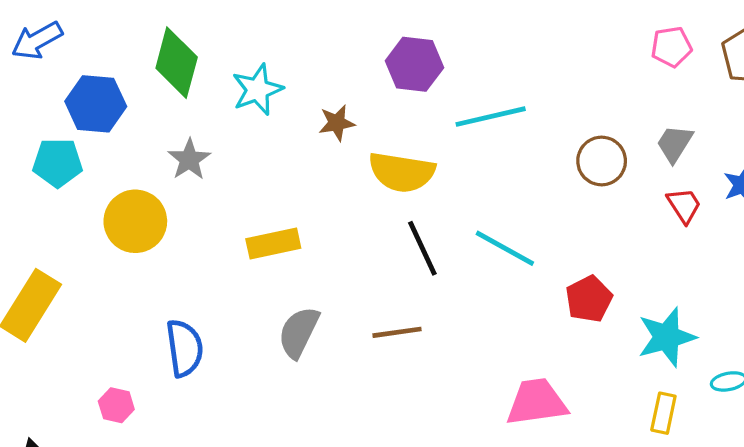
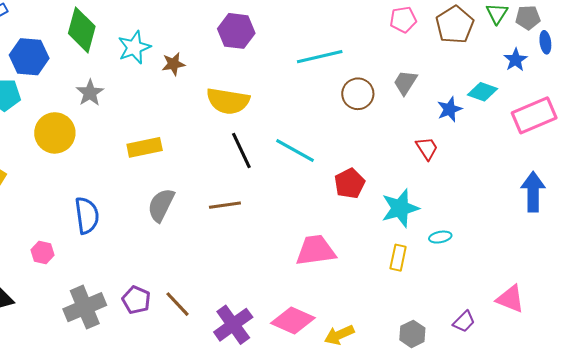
cyan line: (491, 117) -> (320, 57), moved
brown star: (337, 123) -> (173, 64), moved
red trapezoid: (684, 205) -> (427, 148), moved

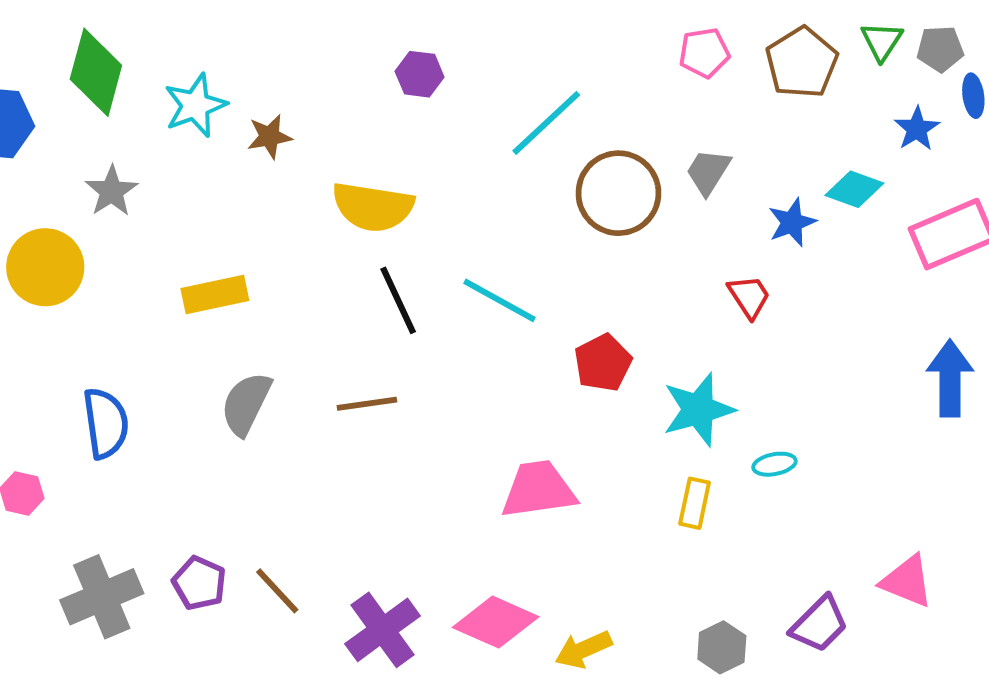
purple hexagon: (236, 31) -> (420, 74), moved, size x0.7
cyan line: (320, 57) -> (546, 123), turned -30
brown circle: (358, 94) -> (618, 193), size x1.4
purple trapezoid: (464, 322) -> (819, 624), size x1.4

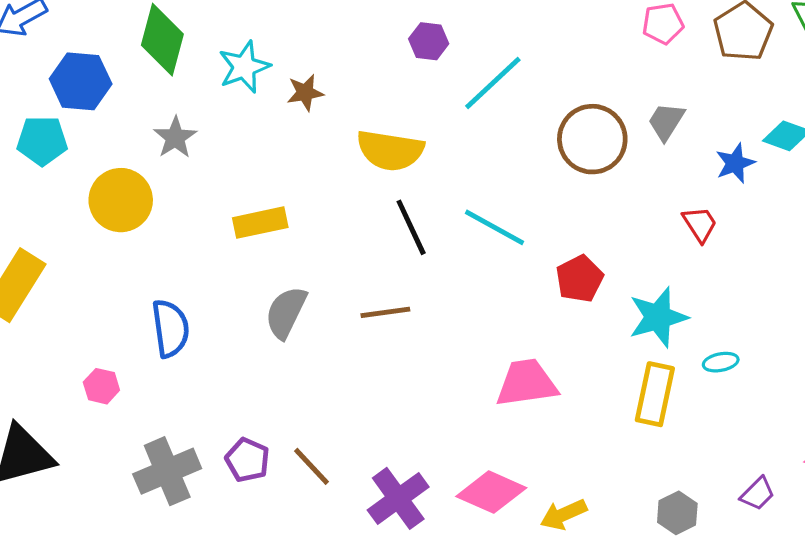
cyan line: (546, 123) -> (493, 83), moved
yellow rectangle: (695, 503) -> (655, 394), size x1.5
purple trapezoid: (819, 624) -> (758, 494), size x0.7

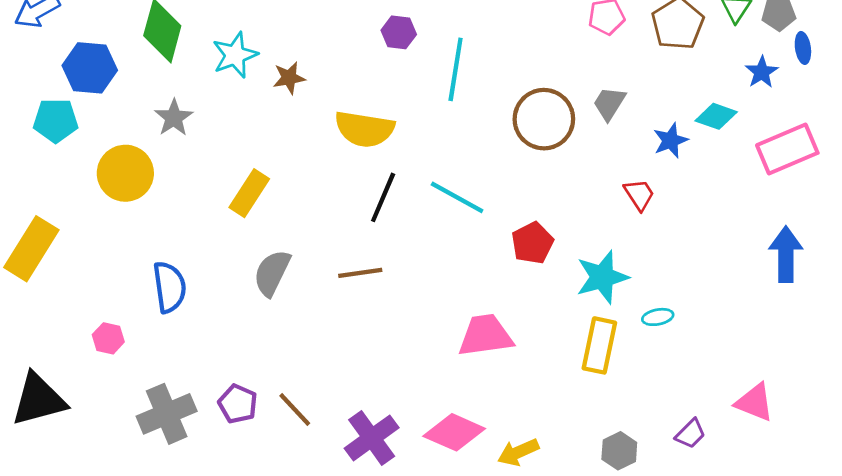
cyan line: (493, 83) -> (456, 69), turned -38
yellow rectangle: (260, 223) -> (249, 193), turned -45
black line: (411, 227) -> (383, 197), turned 48

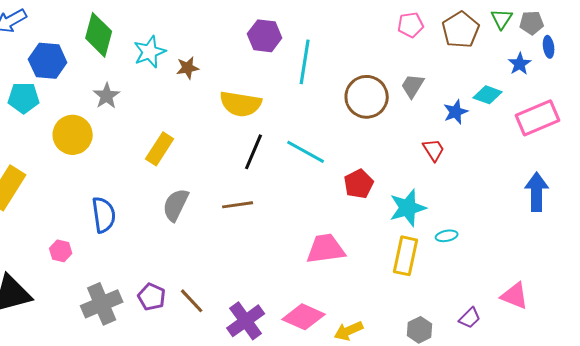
purple hexagon: (399, 32) -> (265, 36), size x1.4

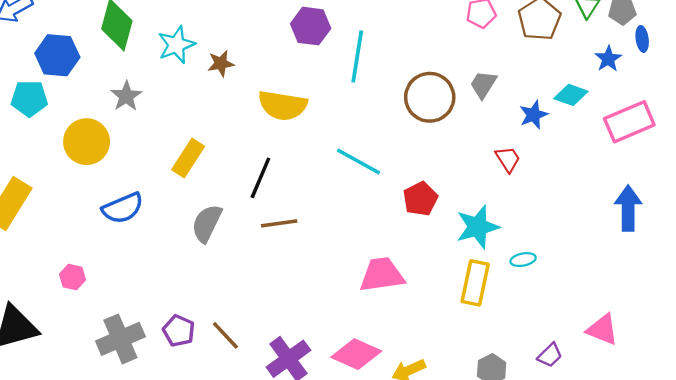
black line: (254, 152) -> (260, 178), moved
blue semicircle: (104, 215) -> (123, 208), moved, turned 75

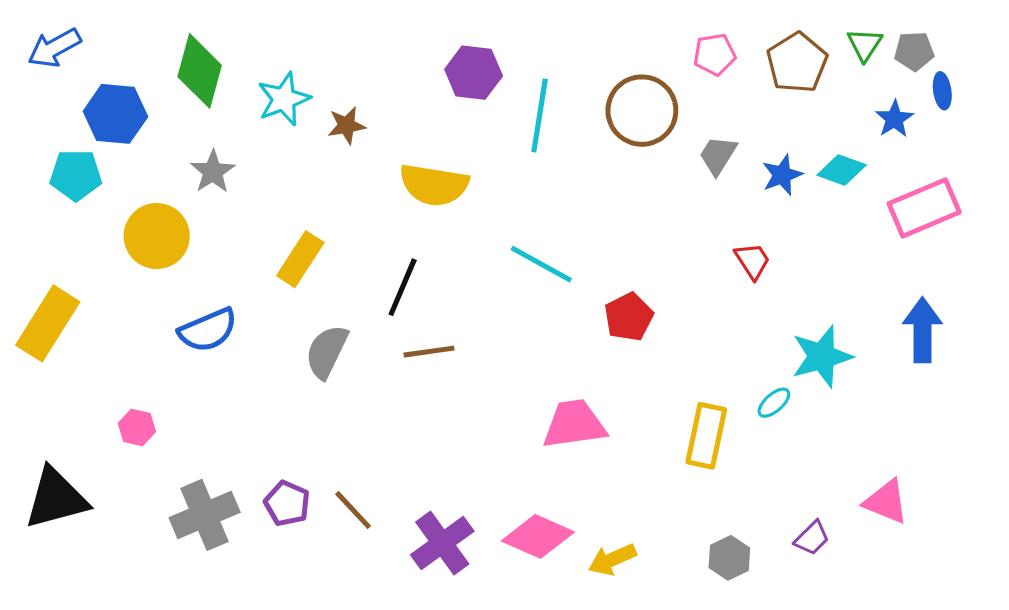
brown circle: (430, 97) -> (642, 111), moved
blue star: (534, 115) -> (782, 175), moved
cyan star: (478, 227) -> (822, 356), moved
cyan ellipse: (523, 260) -> (774, 403), turned -30

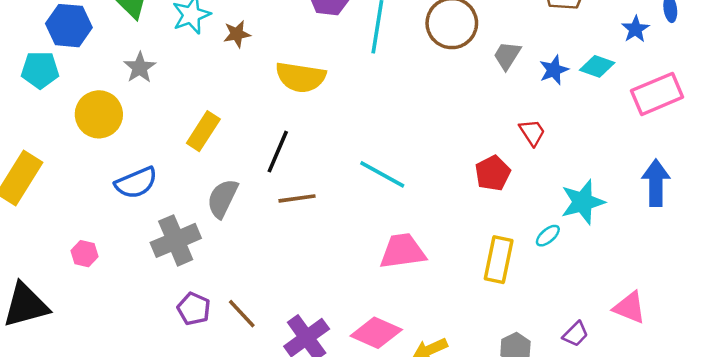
cyan line: (541, 264) -> (382, 174), moved
red pentagon: (629, 317) -> (493, 173), moved
gray cross: (205, 515) -> (176, 240), moved

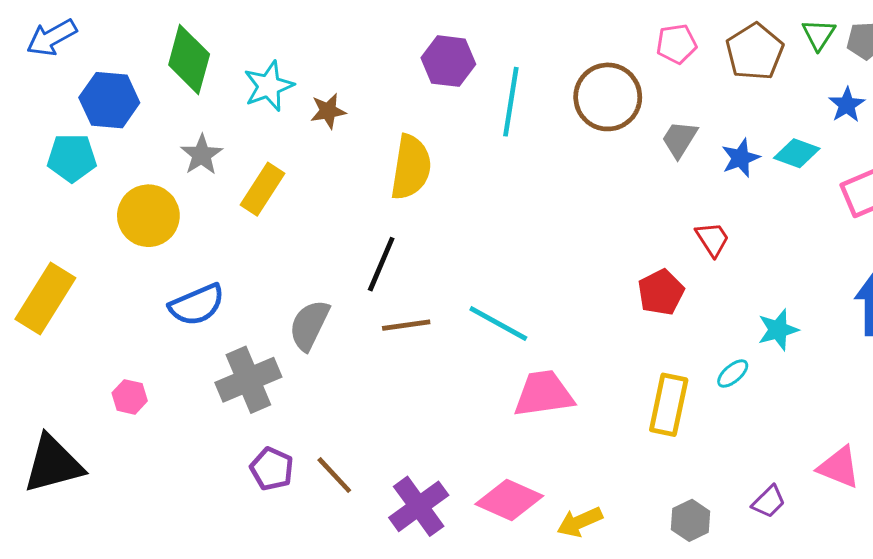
yellow semicircle: (301, 77) -> (411, 167), turned -90
yellow rectangle: (203, 131) -> (262, 189), moved
cyan line: (382, 174) -> (498, 324), moved
cyan star: (583, 202) -> (778, 330), size x0.7

